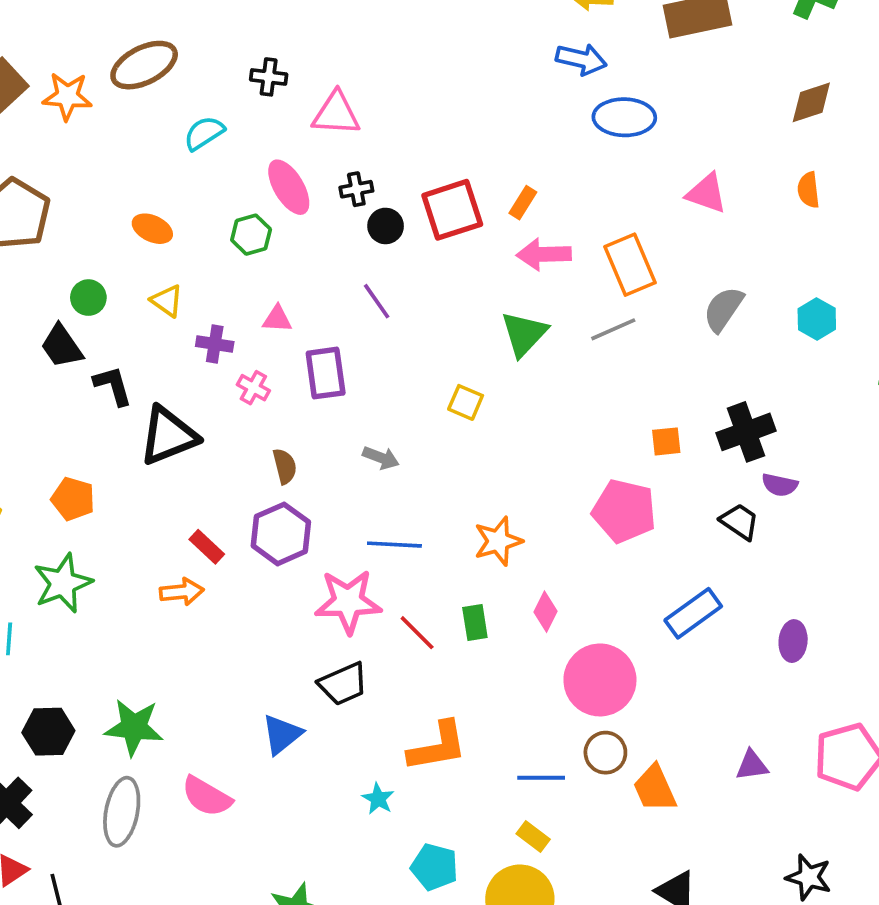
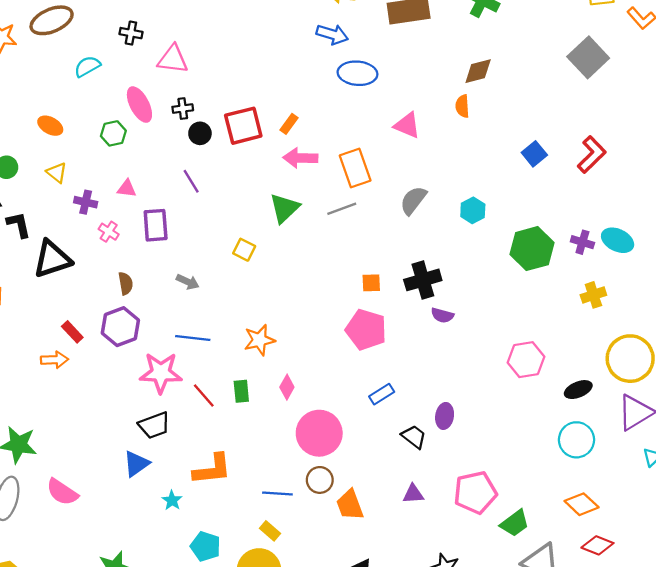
orange semicircle: (808, 190) -> (462, 106), moved
pink pentagon: (624, 511) -> (366, 330), moved
black trapezoid: (740, 522) -> (414, 437), moved
blue rectangle: (693, 613) -> (382, 394), size x0.7
blue triangle: (282, 734) -> (136, 464), moved

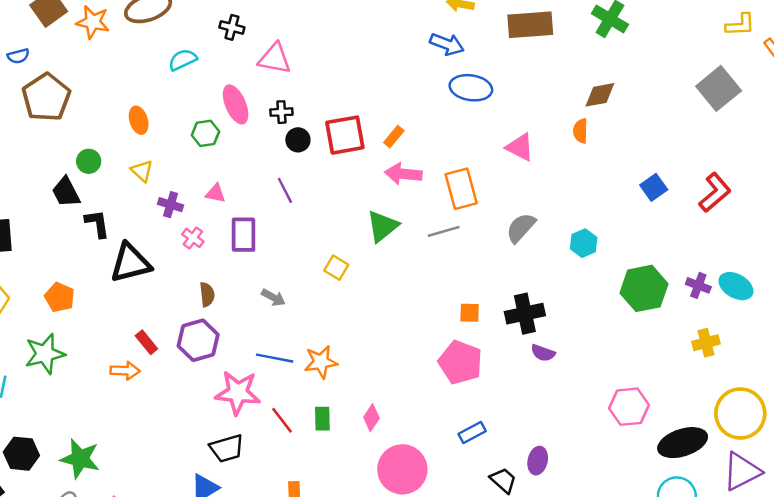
orange ellipse: (50, 126) -> (139, 120), turned 40
orange star: (259, 340) -> (321, 362), moved
black ellipse: (578, 390) -> (683, 443), size x1.6

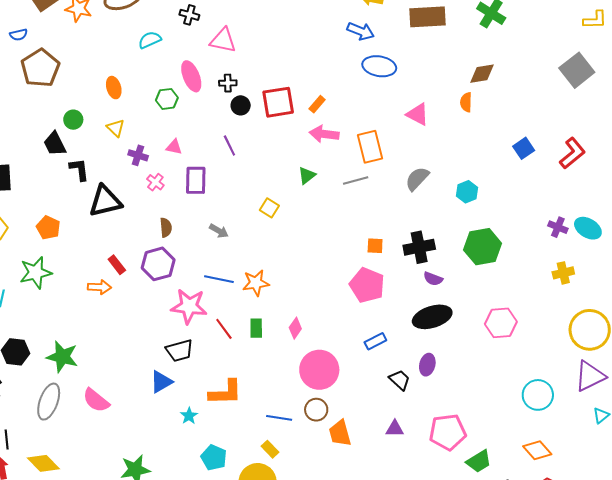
green triangle: (383, 226) -> (307, 175), size x0.7
green hexagon: (644, 288) -> (483, 247), moved
black ellipse: (683, 443) -> (432, 317), moved

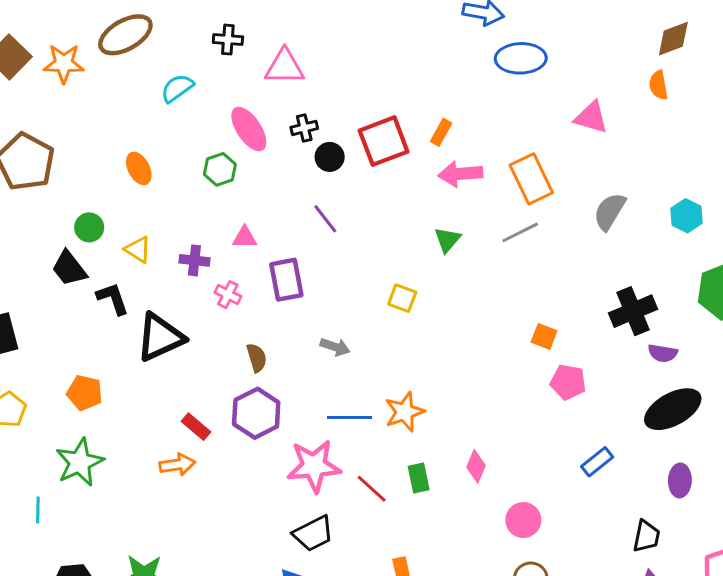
yellow triangle: (116, 128) -> (138, 250), moved
orange square: (375, 246) -> (544, 336), moved, turned 30
pink pentagon: (367, 285) -> (568, 382), size x0.7
pink circle: (319, 370) -> (523, 520), size x0.6
black trapezoid: (400, 380) -> (646, 536), moved, turned 70

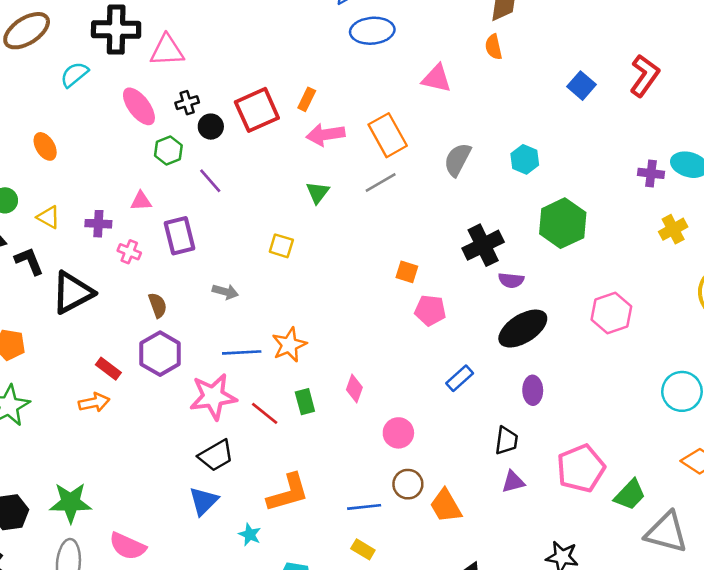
black cross: (228, 40) -> (116, 30), size x1.8
green hexagon: (220, 169) -> (168, 150), moved

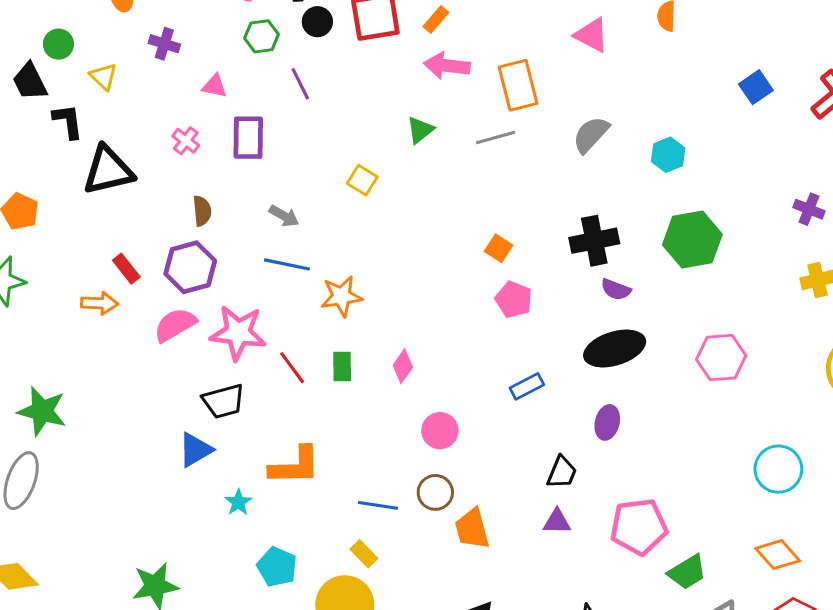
purple cross: (98, 224) -> (164, 44), moved
blue line: (242, 352) -> (287, 264), moved
pink semicircle: (128, 546) -> (175, 325), moved, turned 111

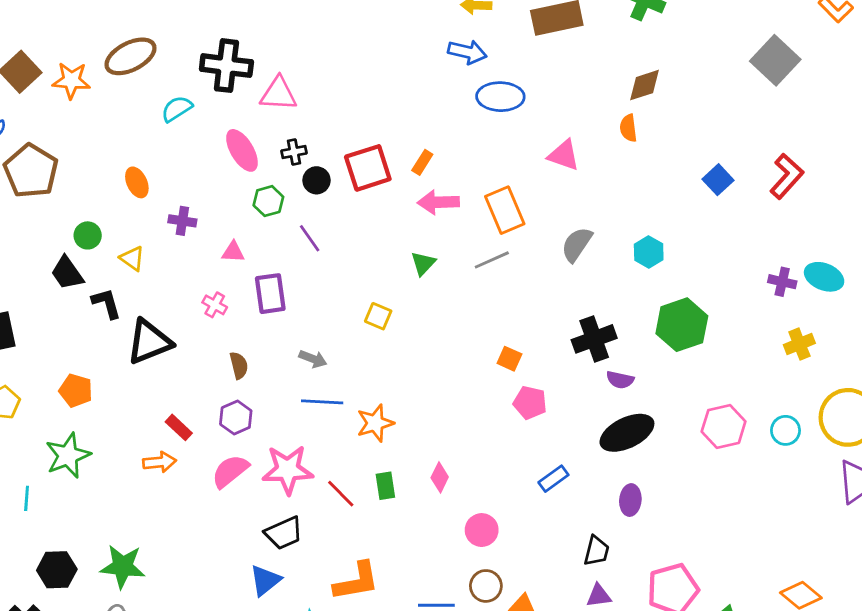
purple hexagon: (190, 267) -> (236, 418), size x0.7
cyan circle: (778, 469) -> (786, 430), moved, size x0.7

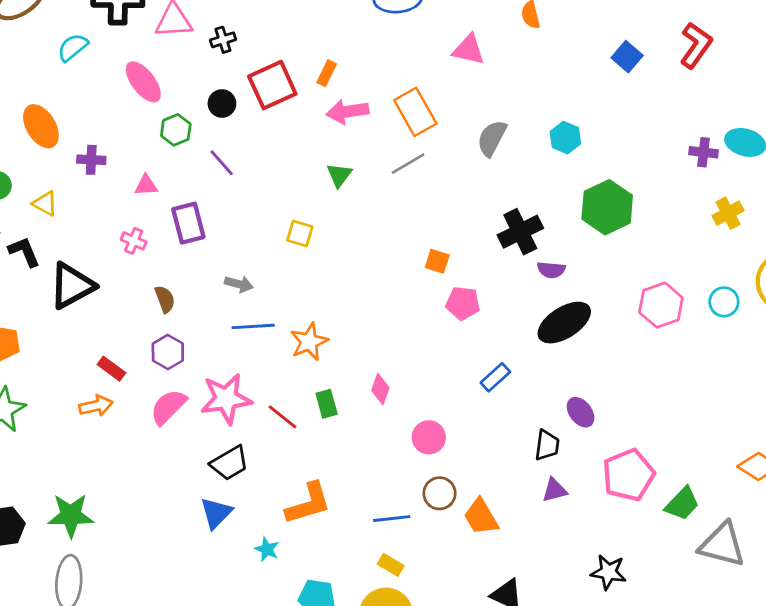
black cross: (294, 152) -> (223, 40), moved
orange ellipse: (137, 182) -> (41, 126), size x1.4
purple ellipse: (630, 500) -> (581, 412), moved, turned -36

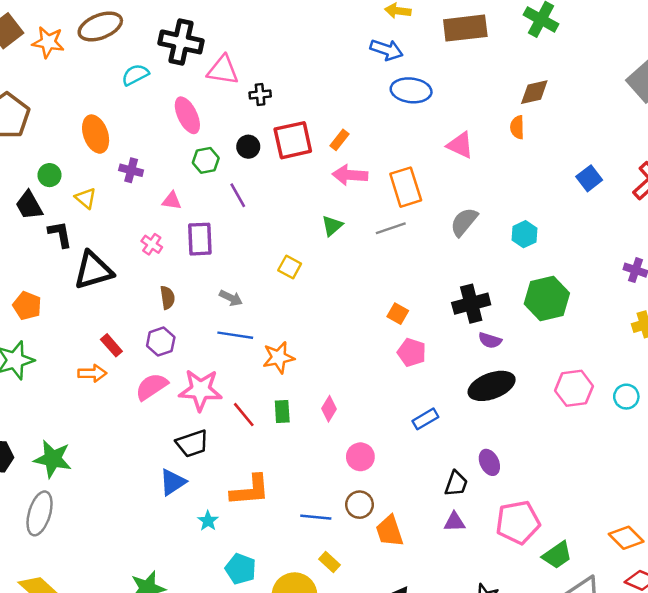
yellow rectangle: (391, 565) -> (329, 562), moved

